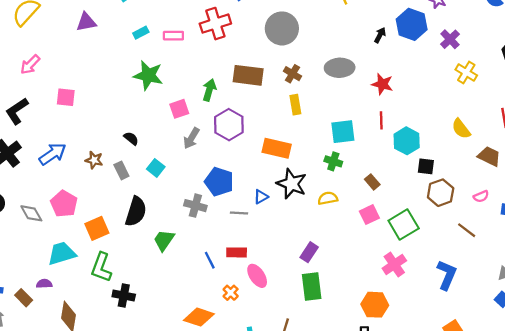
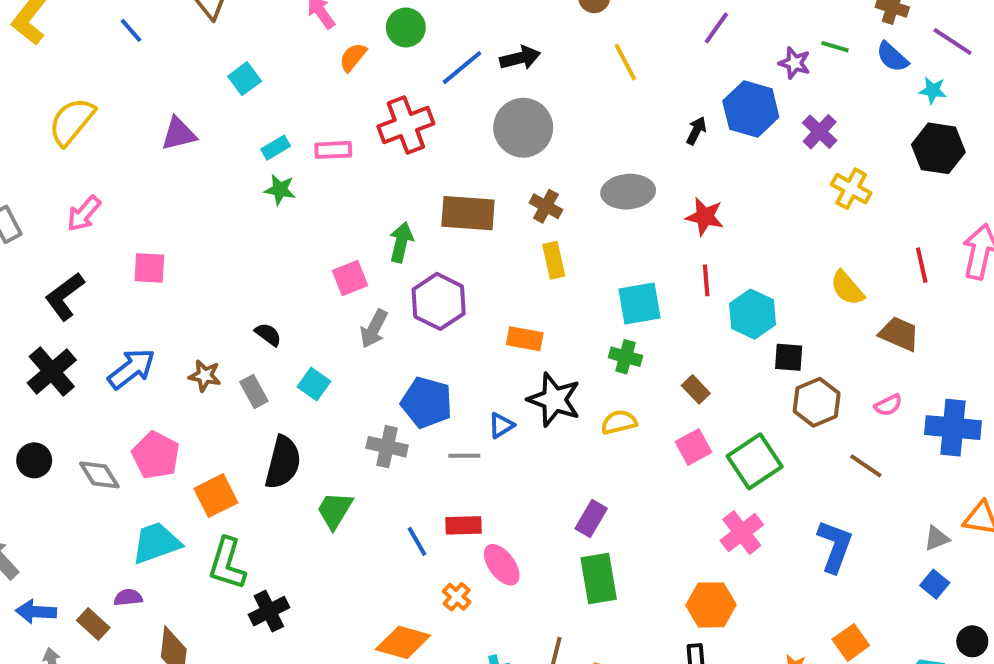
green star: (148, 75) -> (280, 190), moved, size x0.6
orange rectangle: (277, 148) -> (525, 339), size x0.7
black cross: (124, 295) -> (269, 611), turned -35

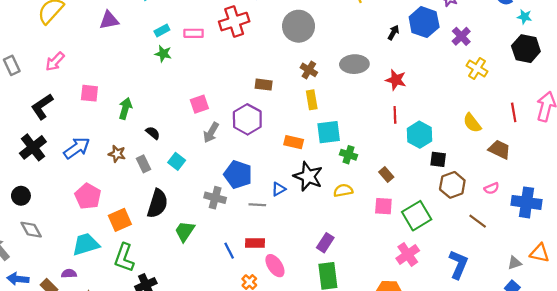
brown rectangle: (468, 213) -> (264, 85), moved, size x0.6
green arrow: (401, 242) -> (125, 108), moved
cyan square: (640, 304) -> (329, 132), moved
pink square: (694, 447) -> (383, 206), turned 30
gray diamond: (99, 475) -> (31, 230), moved

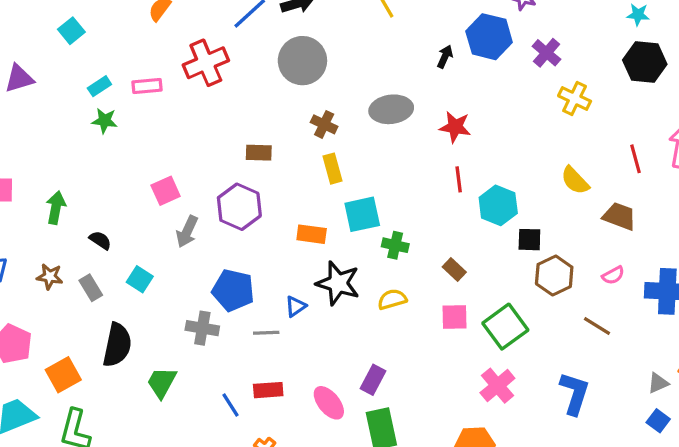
pink ellipse: (275, 266) -> (329, 403), moved

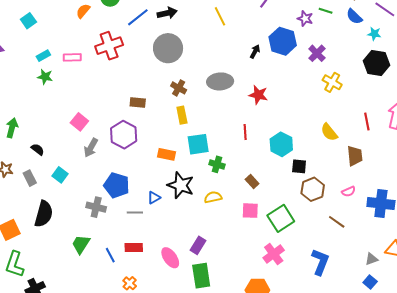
red line: (459, 179) -> (245, 132), moved
pink square: (166, 191) -> (79, 122), turned -30
brown trapezoid: (619, 216) -> (355, 156), turned 60
green trapezoid: (162, 382) -> (81, 244), moved

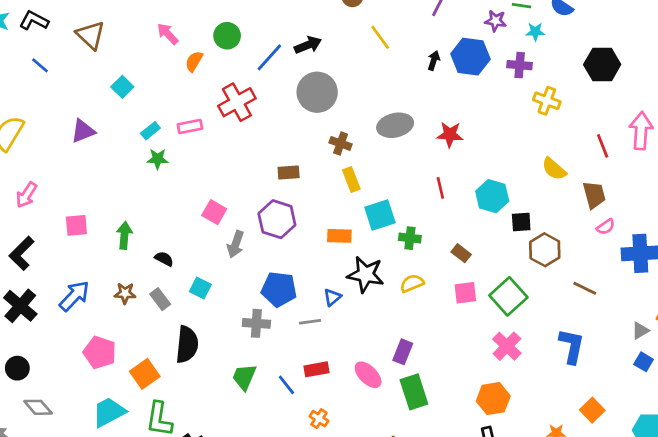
cyan star: (374, 34) -> (535, 32), moved
black arrow: (255, 52) -> (434, 60), moved
purple cross: (317, 53) -> (520, 65), turned -30
pink semicircle: (349, 191) -> (606, 227), moved

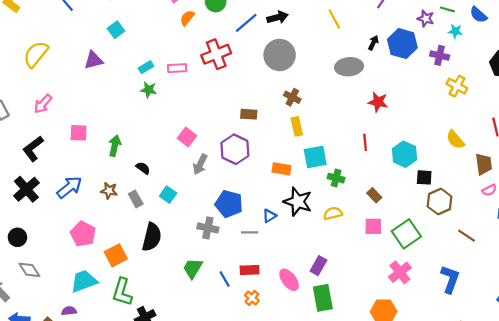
cyan square: (122, 87) -> (116, 30), moved
gray ellipse: (395, 125) -> (349, 67), moved
orange cross: (319, 419) -> (252, 298), moved

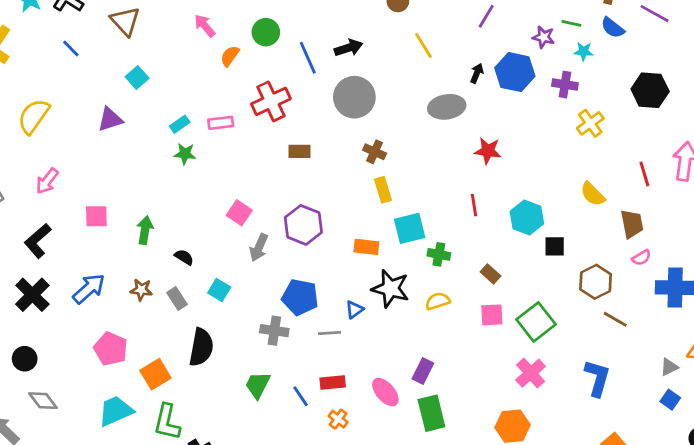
blue line: (246, 23) -> (308, 58), turned -70
yellow cross: (457, 86) -> (590, 123), turned 30
brown rectangle: (249, 114) -> (300, 151), moved
brown hexagon: (440, 202) -> (596, 282), moved

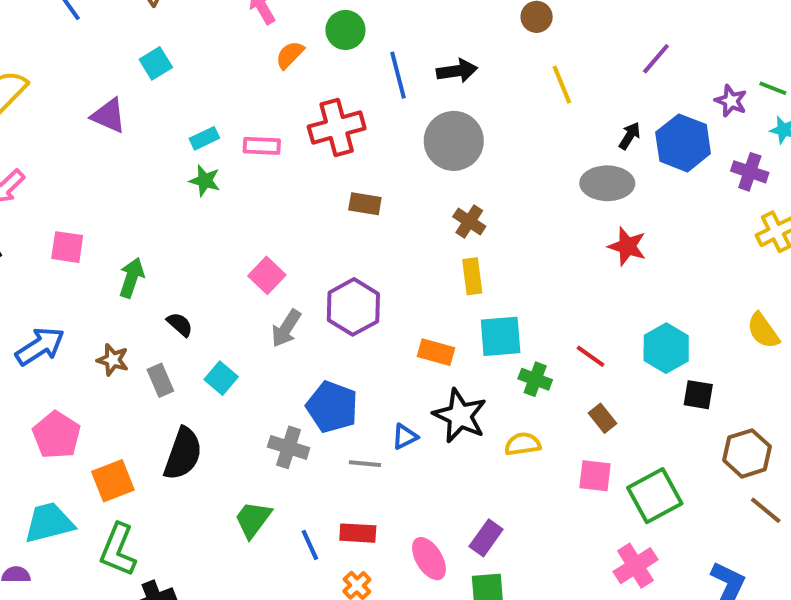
gray ellipse: (447, 107) -> (607, 183), moved
purple triangle: (110, 119) -> (109, 116), turned 32
red line: (474, 205) -> (591, 356), moved, turned -55

